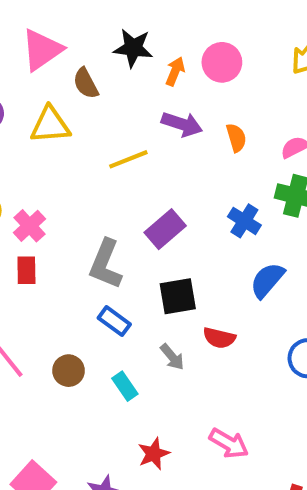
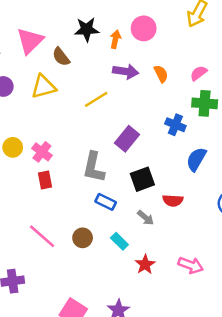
red star: (154, 454) -> (145, 265), moved

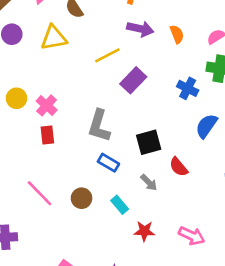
purple rectangle: (127, 139) -> (133, 80), moved
red semicircle: (173, 200) -> (179, 167), turned 42
red star: (145, 265) -> (144, 231), turned 30

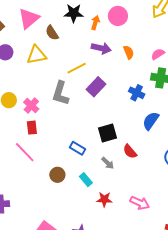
gray L-shape: (99, 126) -> (60, 93), moved
pink line: (40, 193) -> (25, 152), moved

